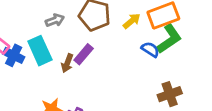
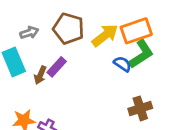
yellow arrow: (132, 21) -> (105, 35), size x1.5

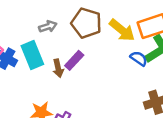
yellow arrow: (105, 35) -> (122, 30), turned 76
brown arrow: (40, 75) -> (58, 68), turned -36

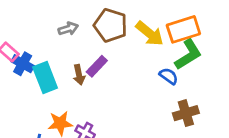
cyan rectangle: (32, 55) -> (45, 77), moved
blue semicircle: (139, 58) -> (169, 76), moved

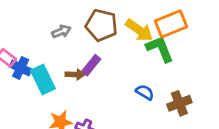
green L-shape: (188, 55) -> (160, 49), moved, turned -76
brown arrow: (79, 75) -> (75, 74), turned -72
blue semicircle: (169, 76) -> (145, 92), moved

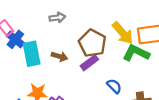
brown pentagon: (101, 25) -> (92, 43), moved
green L-shape: (160, 49) -> (136, 53), turned -56
purple rectangle: (91, 65) -> (89, 63), moved

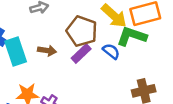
blue semicircle: (114, 86) -> (111, 51), moved

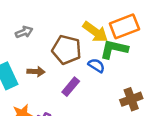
purple rectangle: (81, 53) -> (71, 87), moved

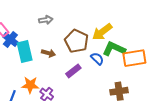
orange rectangle: (124, 26) -> (134, 58), moved
yellow arrow: (95, 32) -> (102, 32), turned 95

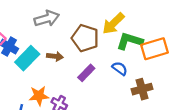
gray arrow: (46, 20) -> (47, 19), size x1.5
cyan rectangle: (25, 51) -> (27, 58), turned 65
blue semicircle: (97, 59) -> (120, 68), moved

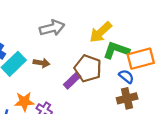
gray arrow: (47, 19) -> (52, 28), moved
brown pentagon: (85, 38) -> (88, 68), moved
blue semicircle: (120, 68) -> (126, 76), moved

